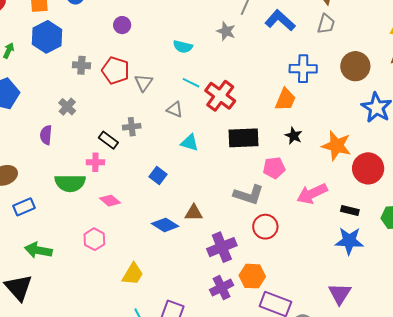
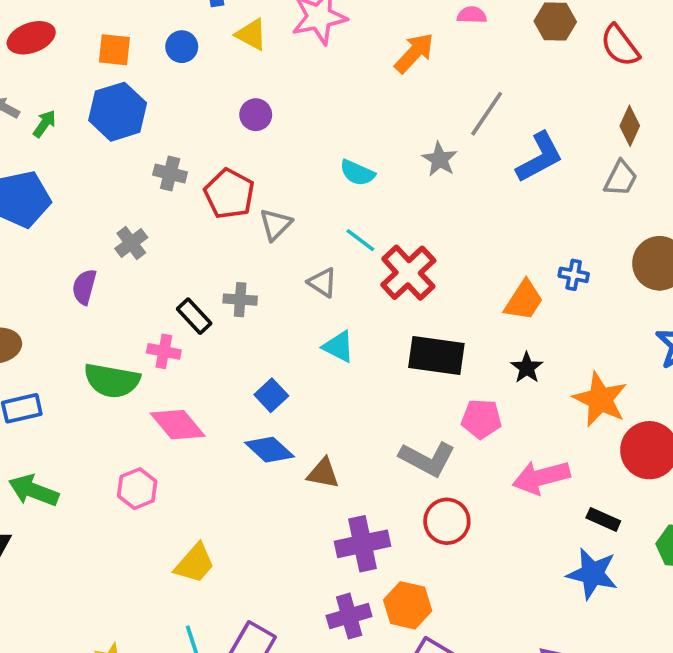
blue L-shape: (280, 20) -> (540, 157), turned 100
blue cross: (303, 69) -> (574, 275), moved, size x0.6
pink diamond: (110, 201) -> (178, 425), size x1.4
blue diamond: (165, 225) -> (269, 450), moved

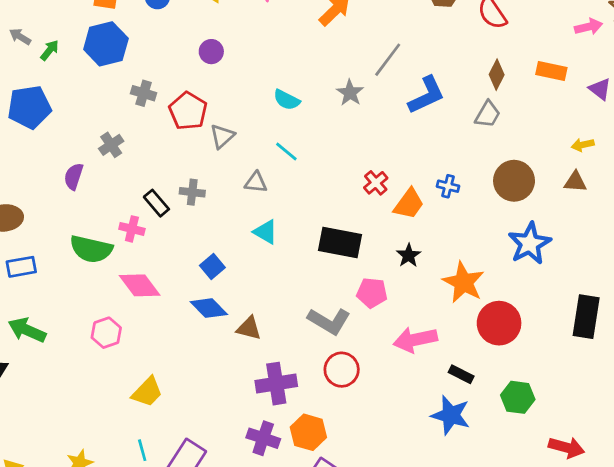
red cross: (408, 273) -> (376, 183), moved, size x0.6
gray triangle: (323, 282) -> (256, 182), turned -30
purple cross: (349, 616) -> (263, 438), turned 32

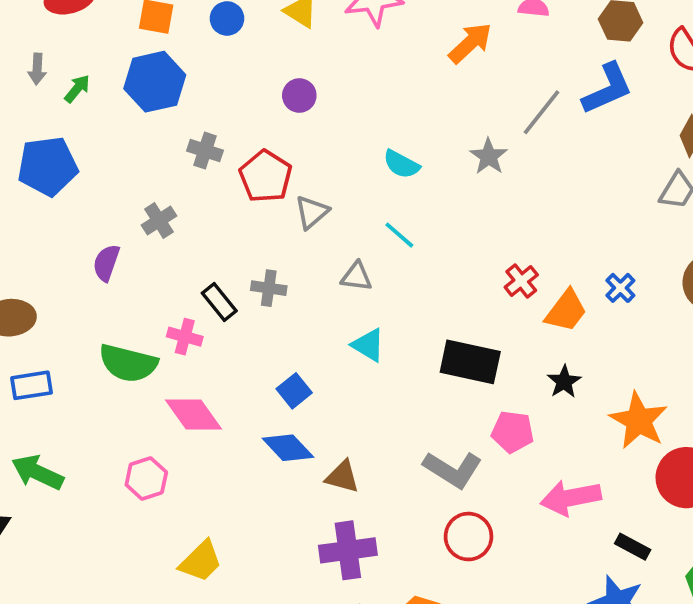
gray arrow: (20, 37) -> (37, 69), turned -120
blue L-shape: (427, 95) -> (607, 89), moved
blue cross: (448, 186) -> (620, 288), turned 30
purple cross: (276, 384) -> (348, 550), moved

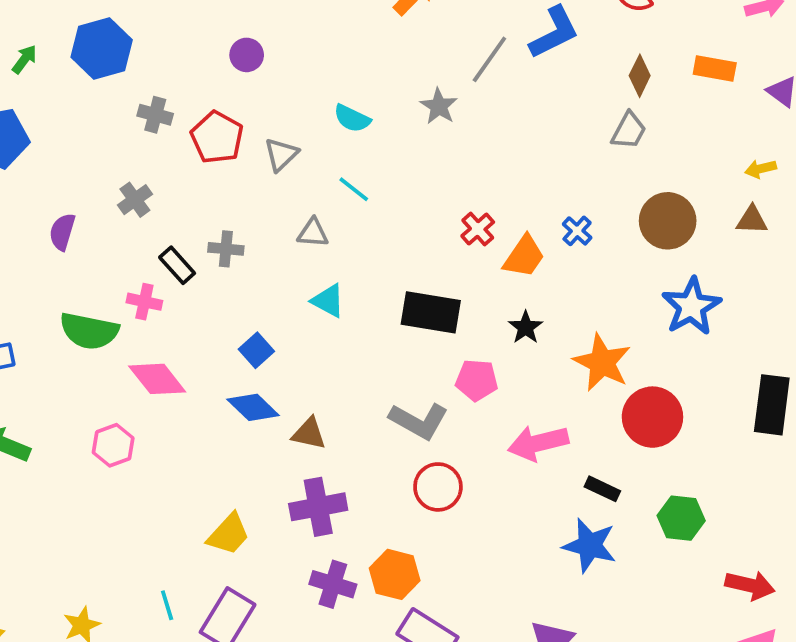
gray triangle: (312, 212) -> (281, 155), moved
gray cross: (159, 220) -> (135, 200), moved
yellow trapezoid: (201, 561) -> (229, 534), moved

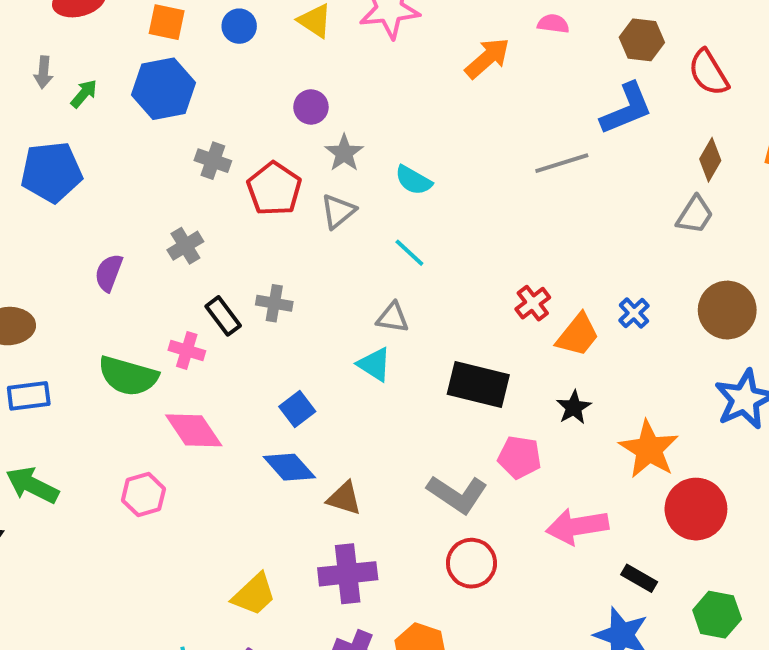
gray line: (489, 59) -> (562, 163), moved, turned 33
gray star: (439, 106) -> (344, 153), moved
gray triangle: (313, 233) -> (393, 317), moved

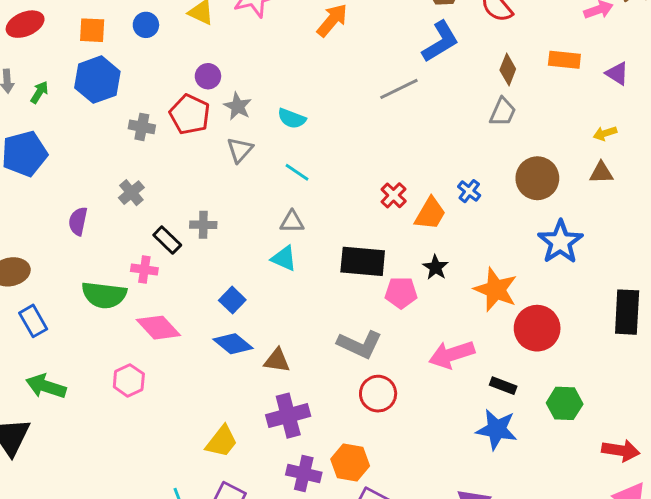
red pentagon: (274, 189) -> (190, 114), moved
blue rectangle: (29, 396) -> (33, 321), turned 76
pink pentagon: (520, 457) -> (401, 293), moved

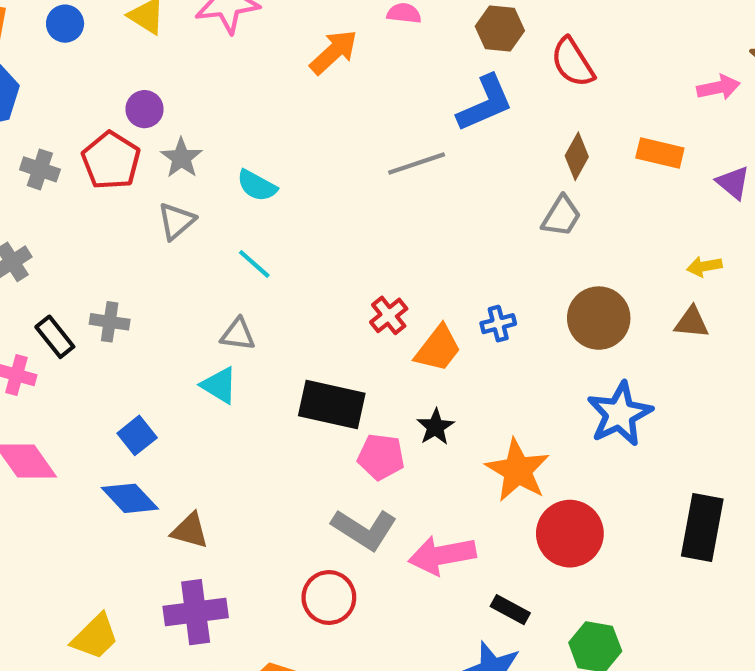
blue cross: (469, 191) -> (498, 324), turned 30
gray L-shape: (360, 344) -> (364, 529), moved

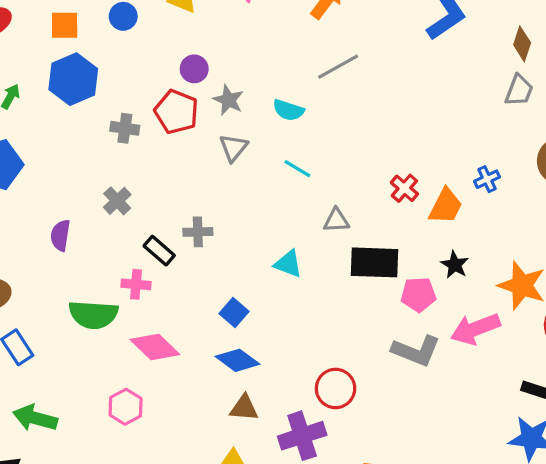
gray line: (417, 163) -> (338, 67), moved
gray triangle: (238, 334) -> (336, 220), moved
brown triangle: (190, 531) -> (244, 408), moved
pink arrow: (442, 555) -> (475, 329), moved
red circle: (329, 597) -> (336, 388), moved

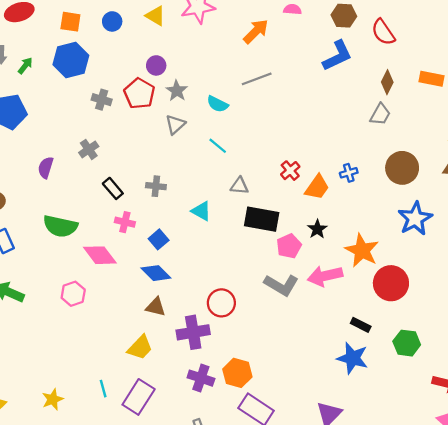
gray cross: (198, 232) -> (156, 186), moved
pink cross: (136, 284) -> (125, 222), moved
pink pentagon: (418, 295) -> (289, 246), turned -30

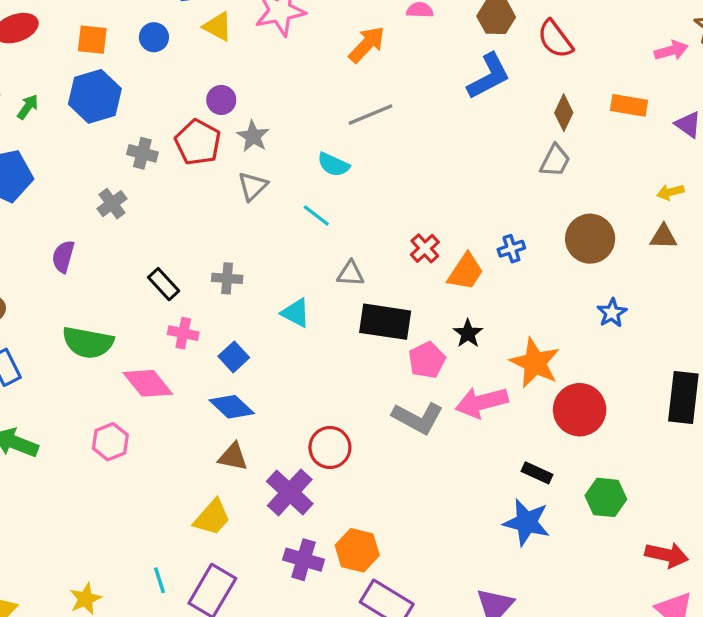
cyan semicircle: (217, 104) -> (333, 165), moved
gray cross: (89, 149) -> (112, 204), moved
blue star: (415, 219) -> (612, 313), size x0.6
purple cross: (193, 332) -> (290, 492), turned -36

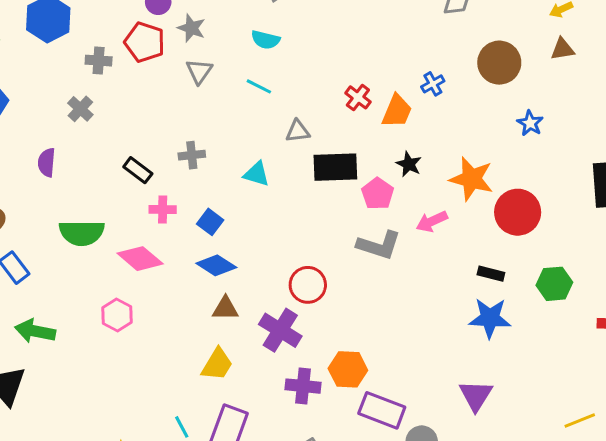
pink arrow: (482, 402) -> (432, 221), size x0.7

